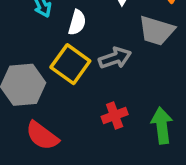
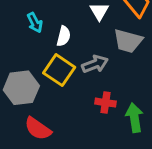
red cross: (115, 116) -> (106, 103), moved, turned 30

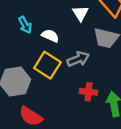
white semicircle: (64, 36) -> (50, 36), turned -78

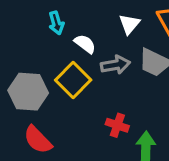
gray arrow: (78, 59) -> (115, 65), moved

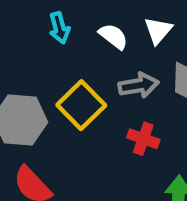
white semicircle: (85, 44) -> (113, 36), moved
red cross: (117, 125) -> (143, 139), moved

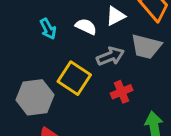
white triangle: (158, 30) -> (116, 16), turned 35
red cross: (143, 139) -> (122, 92), turned -30

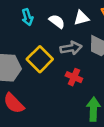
red cross: (122, 92) -> (74, 77), turned 35

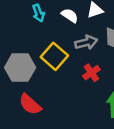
red cross: (74, 77) -> (91, 73), turned 35

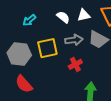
cyan arrow: (38, 13) -> (29, 20), moved, turned 64
yellow square: (54, 56) -> (47, 48), turned 30

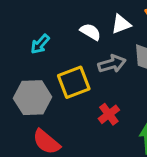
red cross: (75, 64) -> (109, 114), moved

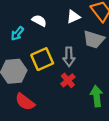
white semicircle: (90, 32) -> (39, 21), moved
gray arrow: (112, 64) -> (69, 57), moved, turned 108

